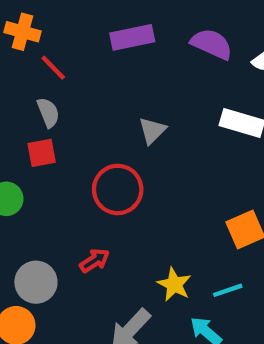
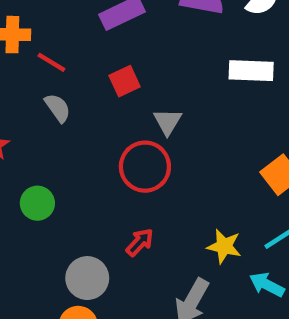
gray triangle: (152, 131) -> (168, 122), moved
red square: (42, 153) -> (125, 81), moved

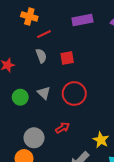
red line: (51, 62) -> (44, 34), turned -72
red square: (125, 81) -> (67, 58), moved
gray triangle: (168, 122) -> (44, 93), moved, turned -32

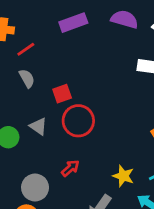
red square: (67, 58) -> (62, 94), moved

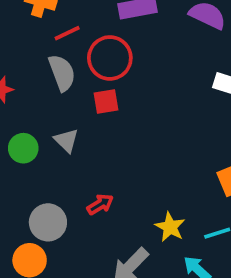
gray semicircle: (27, 78) -> (62, 73), size x1.4
red circle: (78, 121) -> (110, 58), moved

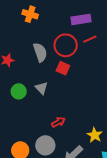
red line: (67, 33) -> (90, 39), moved
red square: (106, 102) -> (63, 68), turned 32
gray circle: (48, 222) -> (45, 145), moved

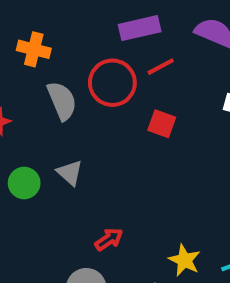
orange cross: (30, 14) -> (34, 49), moved
red square: (63, 68) -> (162, 124), moved

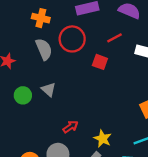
orange cross: (34, 49) -> (41, 18), moved
red line: (161, 67) -> (114, 38), moved
yellow star: (184, 260) -> (103, 139), moved

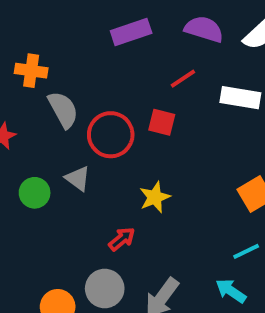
orange cross: (41, 18) -> (31, 71), moved
red circle: (72, 39) -> (111, 135), moved
yellow star: (103, 139) -> (155, 197), moved, turned 30

